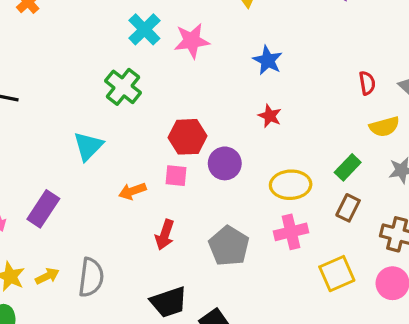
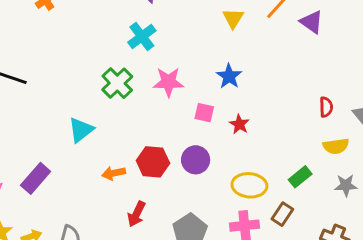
pink star: (192, 41) -> (168, 82), moved
blue star: (268, 60) -> (229, 76), moved
red hexagon: (187, 137) -> (153, 162), moved
pink square: (176, 176) -> (204, 113), moved
brown rectangle: (348, 208) -> (282, 214), moved

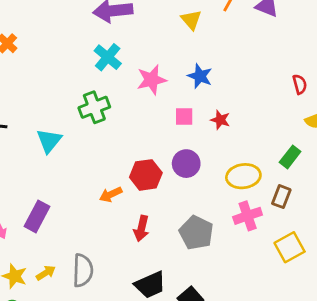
pink star: (168, 82) -> (152, 80), moved
green cross: (117, 83) -> (94, 107), turned 36
cyan triangle: (81, 130) -> (49, 141), moved

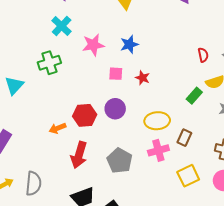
blue star: (200, 76) -> (129, 44), turned 30
green rectangle: (290, 157) -> (194, 96), moved
red arrow: (141, 228) -> (79, 155), size x1.4

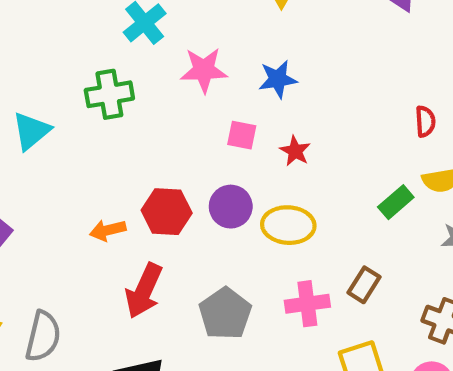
yellow ellipse: (157, 121) -> (288, 225), moved

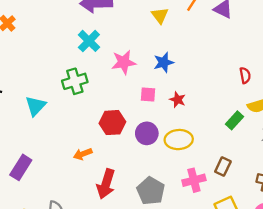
red hexagon: (167, 212) -> (112, 123), moved

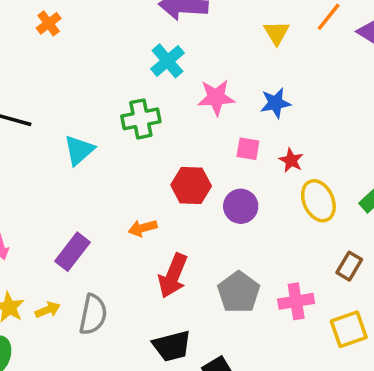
yellow ellipse: (179, 140) -> (318, 201), moved, turned 64
purple rectangle: (21, 167) -> (72, 252), moved
pink cross: (194, 180) -> (296, 301), moved

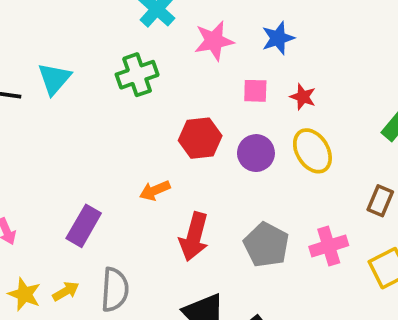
cyan triangle: (79, 150) -> (54, 79), moved
yellow ellipse: (318, 201) -> (312, 151), moved

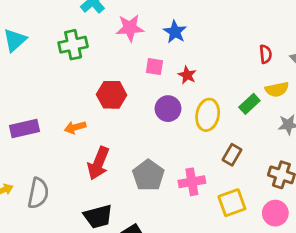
blue star: (278, 38) -> (175, 32), turned -30
yellow ellipse: (312, 151) -> (208, 115), moved, turned 36
purple circle: (256, 153) -> (168, 109), moved
purple rectangle: (84, 226) -> (24, 129), moved, turned 40

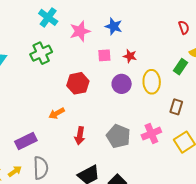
purple rectangle: (24, 129) -> (26, 141), moved
red arrow: (98, 163) -> (80, 136), size x0.7

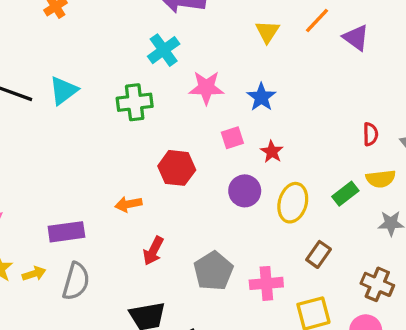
pink square: (104, 55) -> (232, 138), turned -32

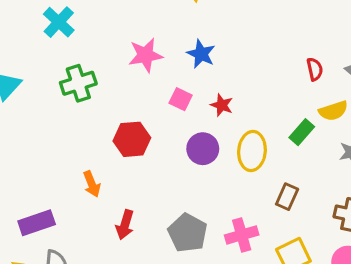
cyan cross: (164, 50) -> (59, 22), moved
pink square: (232, 138) -> (181, 99), turned -35
orange arrow: (128, 204) -> (92, 184), turned -90

